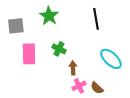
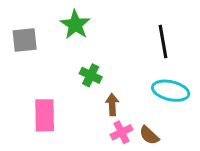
black line: (96, 19) -> (163, 42), moved
pink rectangle: (29, 54) -> (45, 115), moved
cyan ellipse: (111, 59) -> (171, 91), turned -30

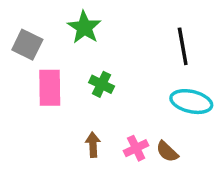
gray square: (25, 40) -> (27, 45), turned 32
brown arrow: (112, 105) -> (93, 145), moved
pink rectangle: (45, 115) -> (50, 88), moved

